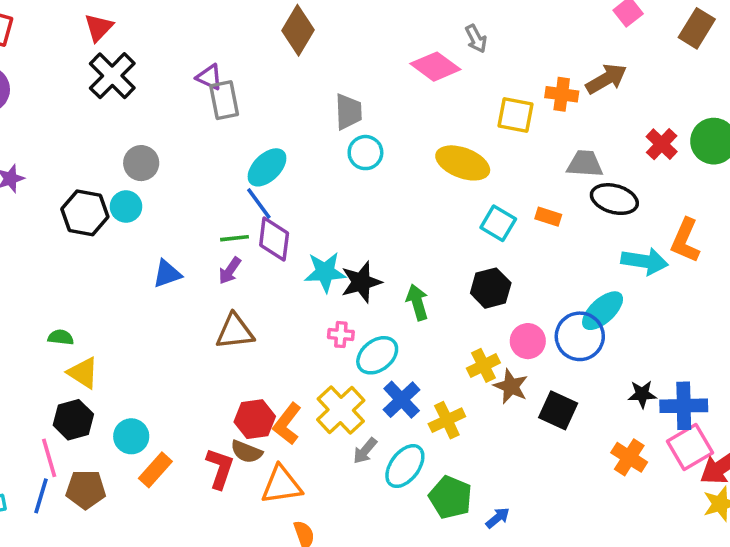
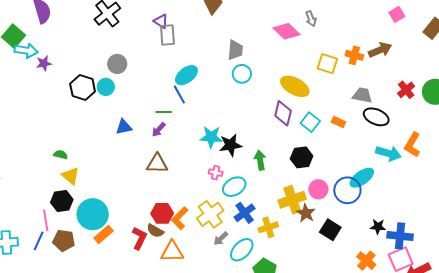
purple diamond: (274, 239) -> (283, 113), moved
yellow cross: (483, 365) -> (292, 200), size x1.5
cyan circle: (131, 436) -> (93, 214), size x1.6

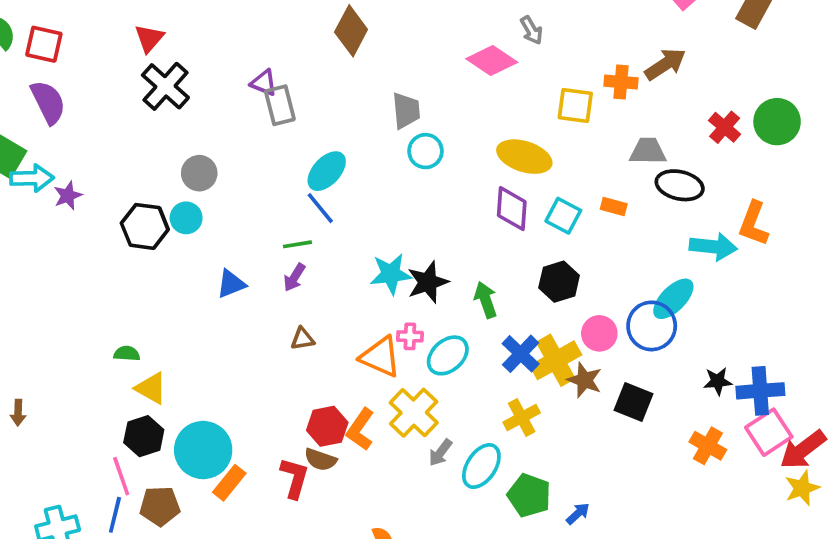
brown triangle: (157, 164) -> (303, 339), size x0.6
blue cross: (245, 213) -> (521, 354), moved
orange triangle: (172, 252) -> (380, 357), moved, turned 35

